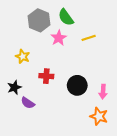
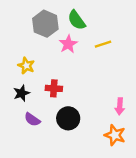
black circle: (77, 85) -> (68, 118), moved
black star: (14, 87) -> (21, 93), moved

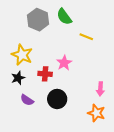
pink star: (68, 44) -> (64, 63), moved
yellow line: (103, 44) -> (86, 37), turned 40
yellow star: (26, 66) -> (22, 55), size x1.5

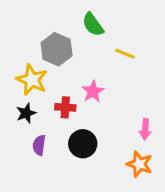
gray hexagon: (38, 20) -> (57, 49), moved
purple semicircle: (27, 100) -> (39, 145), turned 64

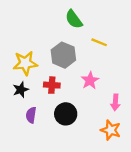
gray hexagon: (57, 49) -> (63, 55), moved
yellow star: (32, 80) -> (25, 63), turned -30
pink star: (93, 91) -> (90, 80), moved

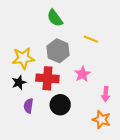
green semicircle: (74, 19) -> (55, 18), moved
red cross: (52, 85) -> (47, 78), size x1.5

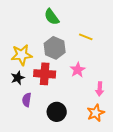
black circle: (60, 105) -> (57, 112), moved
orange star: (101, 120) -> (96, 113), turned 30

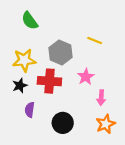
green semicircle: (52, 17) -> (30, 21), moved
pink arrow: (100, 89) -> (101, 98), moved

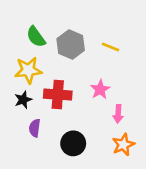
green semicircle: (30, 21) -> (36, 37), moved
gray hexagon: (60, 53) -> (71, 44), moved

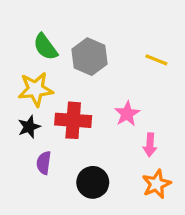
yellow line: (110, 47) -> (156, 60), moved

